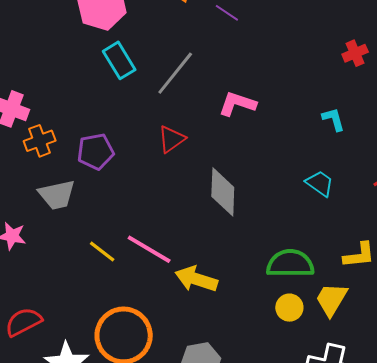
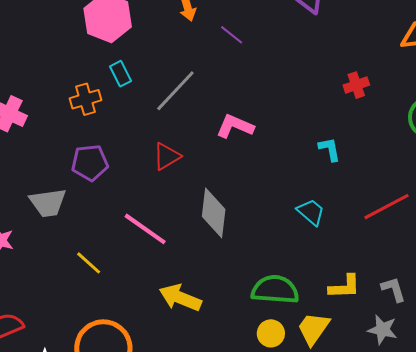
cyan rectangle: (119, 60) -> (120, 74), size x0.7
orange cross: (40, 141) -> (86, 99), moved
pink line: (149, 249) -> (145, 229), moved

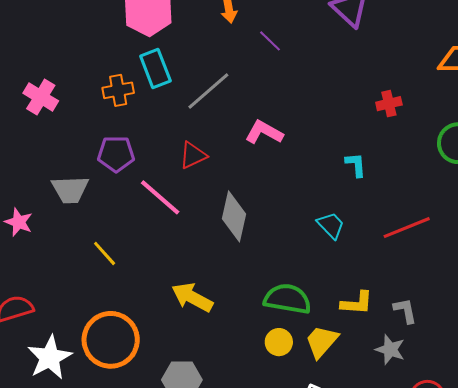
cyan rectangle: (120, 74) -> (155, 69), size x1.5
pink line: (145, 229) -> (160, 197), moved

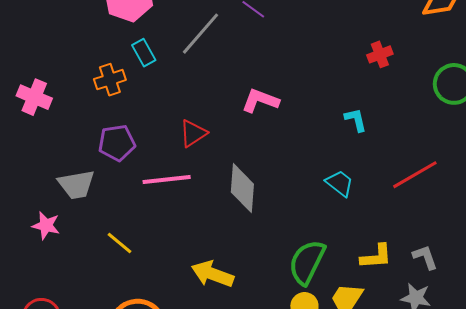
cyan rectangle: (155, 69) -> (144, 53), size x0.7
gray line: (208, 91) -> (200, 34), moved
pink line: (160, 197) -> (167, 179), turned -39
pink star: (19, 222) -> (46, 226), moved
green semicircle: (287, 299) -> (307, 262), turned -66

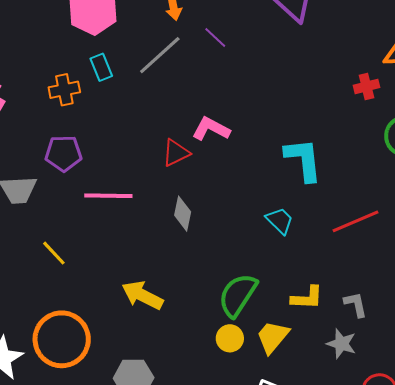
red cross: (380, 54) -> (366, 86), moved
cyan L-shape: (356, 120) -> (303, 160), size x1.8
red triangle: (193, 133) -> (176, 153), moved
gray diamond: (242, 188) -> (183, 214), size x0.7

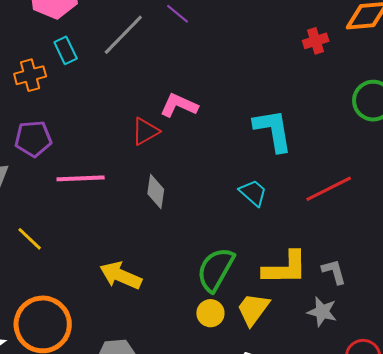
red cross: (366, 86) -> (316, 41), moved
yellow L-shape: (307, 298) -> (285, 268), size x1.4

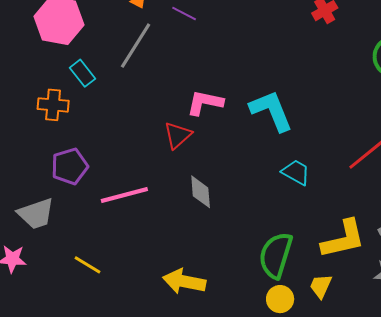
orange cross: (30, 75) -> (53, 105), turned 32
cyan L-shape: (273, 130) -> (271, 111), moved
yellow trapezoid: (253, 309) -> (321, 286), size x0.7

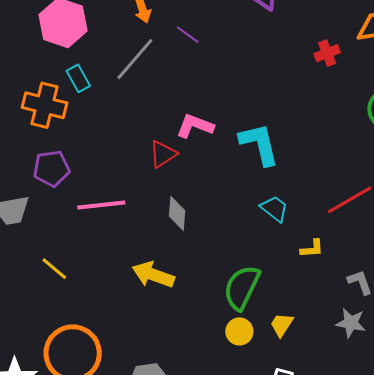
orange cross: (53, 105) -> (44, 105), size x1.4
yellow L-shape: (343, 239) -> (312, 249), moved, size x0.5
yellow arrow: (184, 281) -> (153, 275), moved

